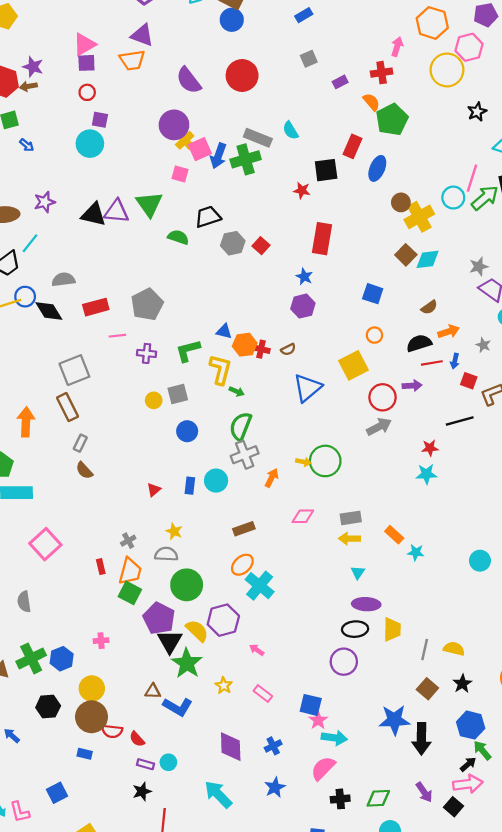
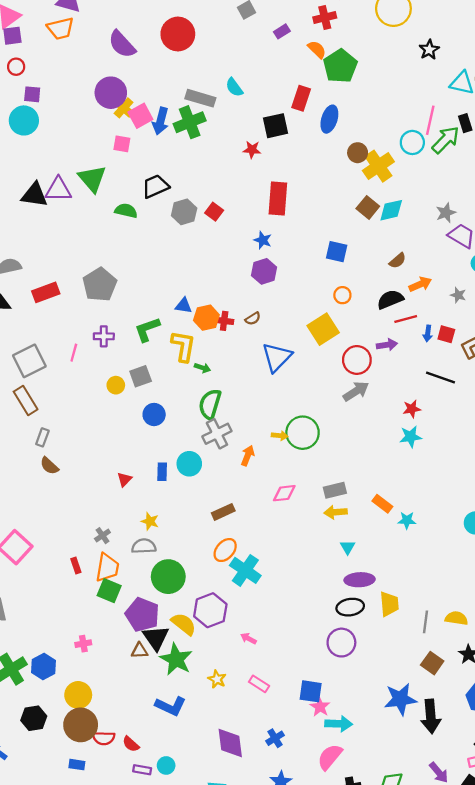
pink line: (117, 336) -> (74, 353), moved, turned -63
blue arrow: (455, 361) -> (428, 333), moved
black line: (460, 421) -> (441, 378), turned 40
brown triangle: (153, 691) -> (139, 651), moved

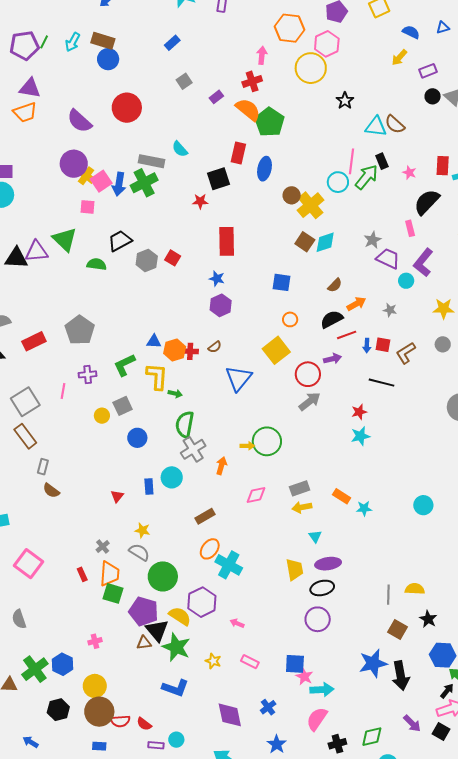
orange semicircle: (317, 49) -> (248, 110), size x1.5
gray semicircle: (144, 546) -> (139, 552), turned 40
yellow trapezoid: (389, 604) -> (295, 570), moved

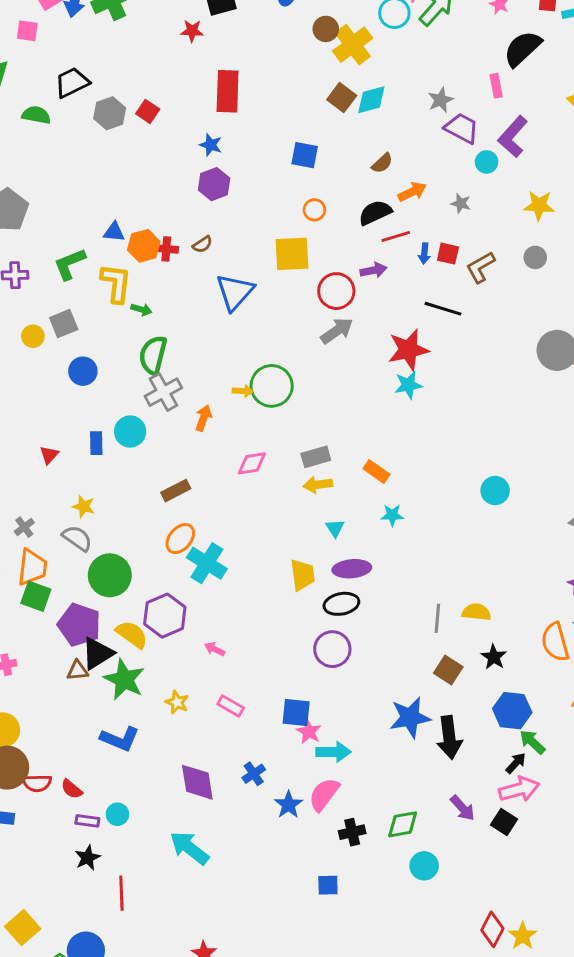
yellow square: (276, 350) -> (292, 254), turned 32
red star: (359, 412) -> (408, 350), size x1.8
cyan star: (364, 509) -> (392, 515), moved
black triangle: (157, 630) -> (97, 653), turned 35
blue star: (277, 744) -> (288, 805), moved

